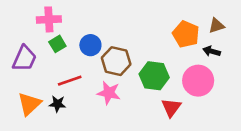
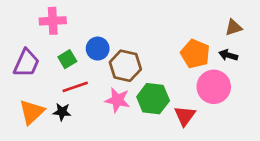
orange pentagon: (186, 34) -> (195, 54), moved
green square: (57, 44) -> (67, 59), moved
green hexagon: (154, 76) -> (153, 99), moved

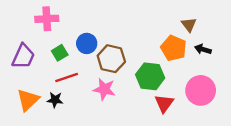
brown triangle: (234, 27) -> (189, 25), moved, turned -49
pink circle: (214, 87) -> (201, 90), moved
green hexagon: (153, 99) -> (150, 76), moved

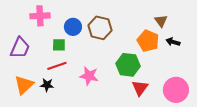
blue circle: (87, 43) -> (73, 27), moved
green square: (60, 53) -> (59, 45), moved, turned 32
brown hexagon: (111, 59) -> (100, 28), moved
pink circle: (201, 90) -> (176, 90), moved

